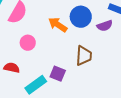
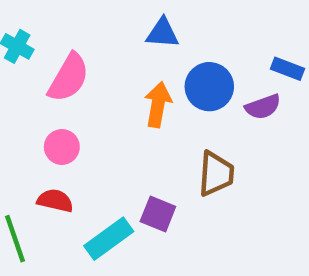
orange arrow: (58, 25) -> (158, 105), turned 66
pink circle: (28, 43) -> (62, 147), moved

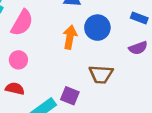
purple semicircle: (263, 107) -> (138, 48), moved
brown trapezoid: (216, 174) -> (101, 74), turned 90

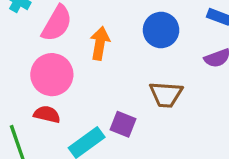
orange arrow: (70, 37) -> (100, 43), moved
pink circle: (18, 60) -> (52, 75), size x1.6

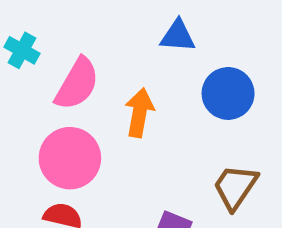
brown trapezoid: (166, 94) -> (235, 187), turned 120

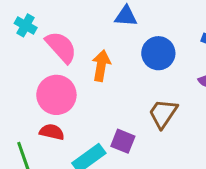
pink semicircle: (77, 84) -> (61, 47), turned -72

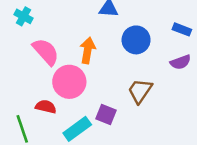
pink semicircle: (61, 47) -> (46, 52), moved
pink circle: (56, 95) -> (69, 82), moved

